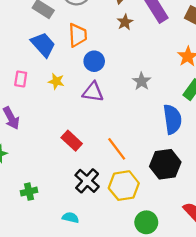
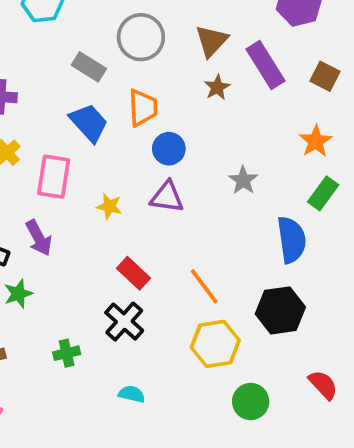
pink rectangle: (21, 79) -> (54, 177), size x1.6
yellow star: (56, 81) -> (109, 206), moved
black cross: (87, 181) -> (124, 322), moved

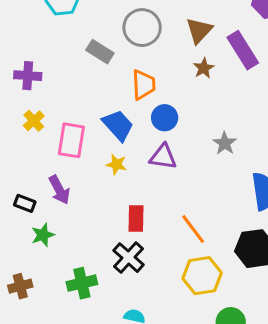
blue trapezoid: (89, 123) -> (118, 125), moved
red rectangle: (134, 273) -> (136, 218), turned 48
green cross: (67, 353) -> (82, 283), size x1.4

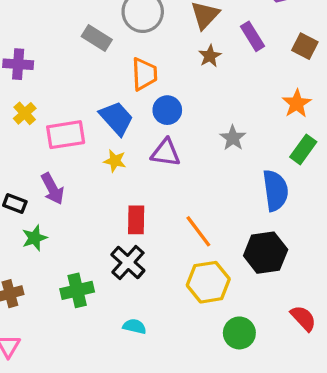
purple rectangle: (243, 50) -> (252, 36), size x0.7
pink rectangle: (71, 140) -> (66, 135), turned 72

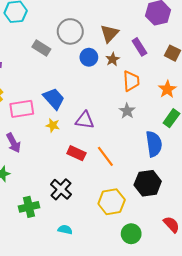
orange trapezoid: (144, 74) -> (131, 81), moved
blue circle: (167, 110) -> (89, 57), moved
red rectangle: (136, 220) -> (76, 153), moved, turned -66
orange line: (198, 231) -> (105, 156), moved

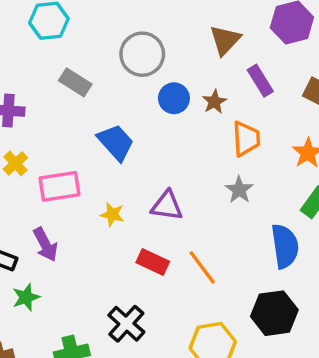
brown triangle: (109, 33) -> (225, 40), moved
gray rectangle: (41, 48) -> (75, 82), moved
blue trapezoid: (54, 99) -> (116, 142), moved

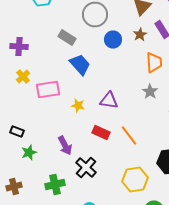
gray rectangle: (75, 82) -> (67, 38), moved
brown star: (214, 102) -> (140, 34), moved
purple arrow: (45, 244) -> (65, 146), moved

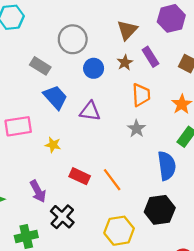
purple triangle: (109, 100) -> (90, 111), moved

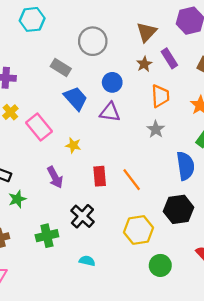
blue circle: (94, 68) -> (112, 82), moved
pink rectangle: (18, 126) -> (39, 127), turned 60
red rectangle: (80, 176) -> (100, 176), turned 60
purple arrow: (38, 191) -> (55, 177), moved

